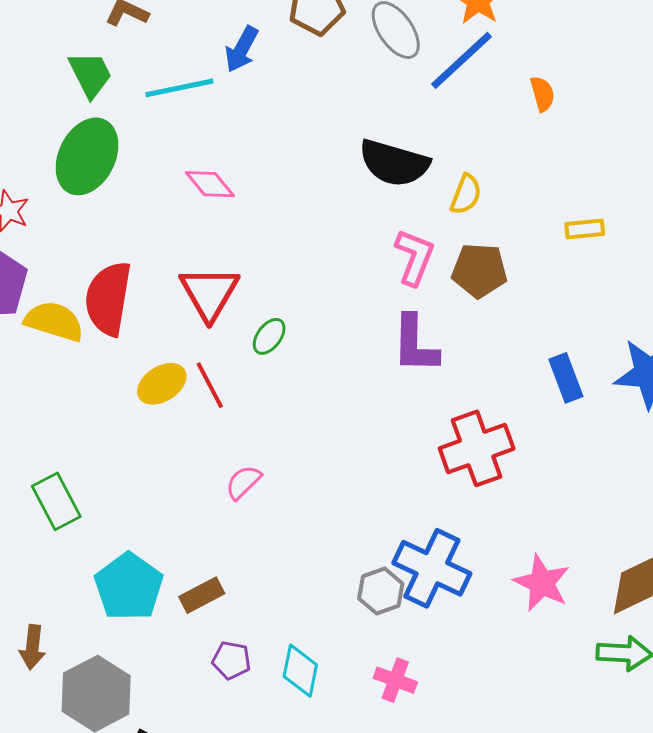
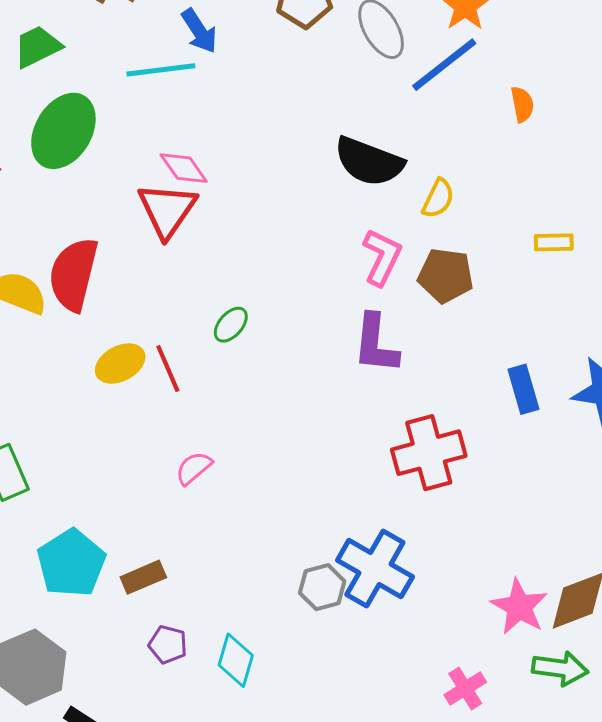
blue arrow: (242, 49) -> (199, 31), moved, turned -66
green trapezoid: (90, 74) -> (37, 46), moved, turned -94
red triangle: (209, 293) -> (167, 210), moved
pink star: (542, 583) -> (519, 607), moved
pink cross: (395, 680) -> (465, 689), moved, turned 33

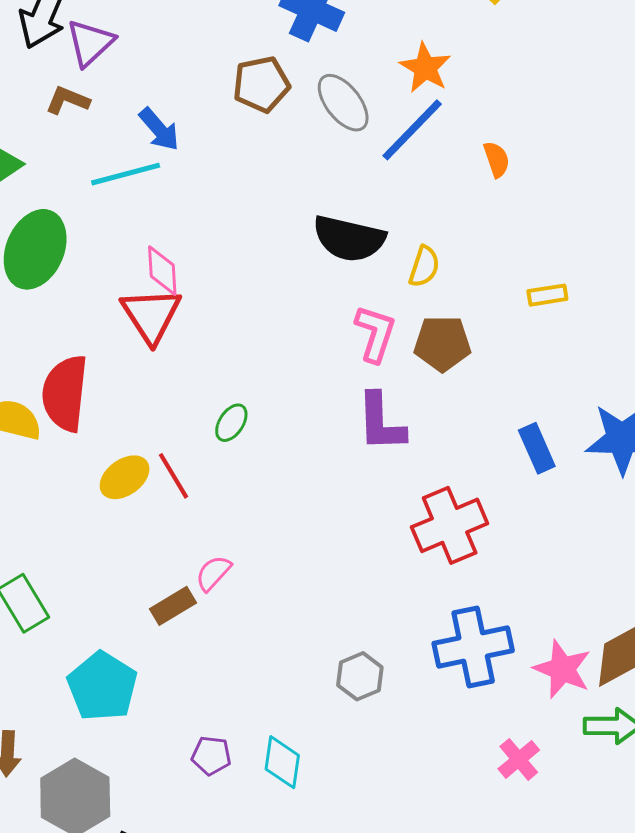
pink diamond: (184, 168) -> (162, 271), turned 39
blue cross: (375, 569) -> (473, 647), moved, turned -34
brown rectangle: (143, 577) -> (173, 606), moved

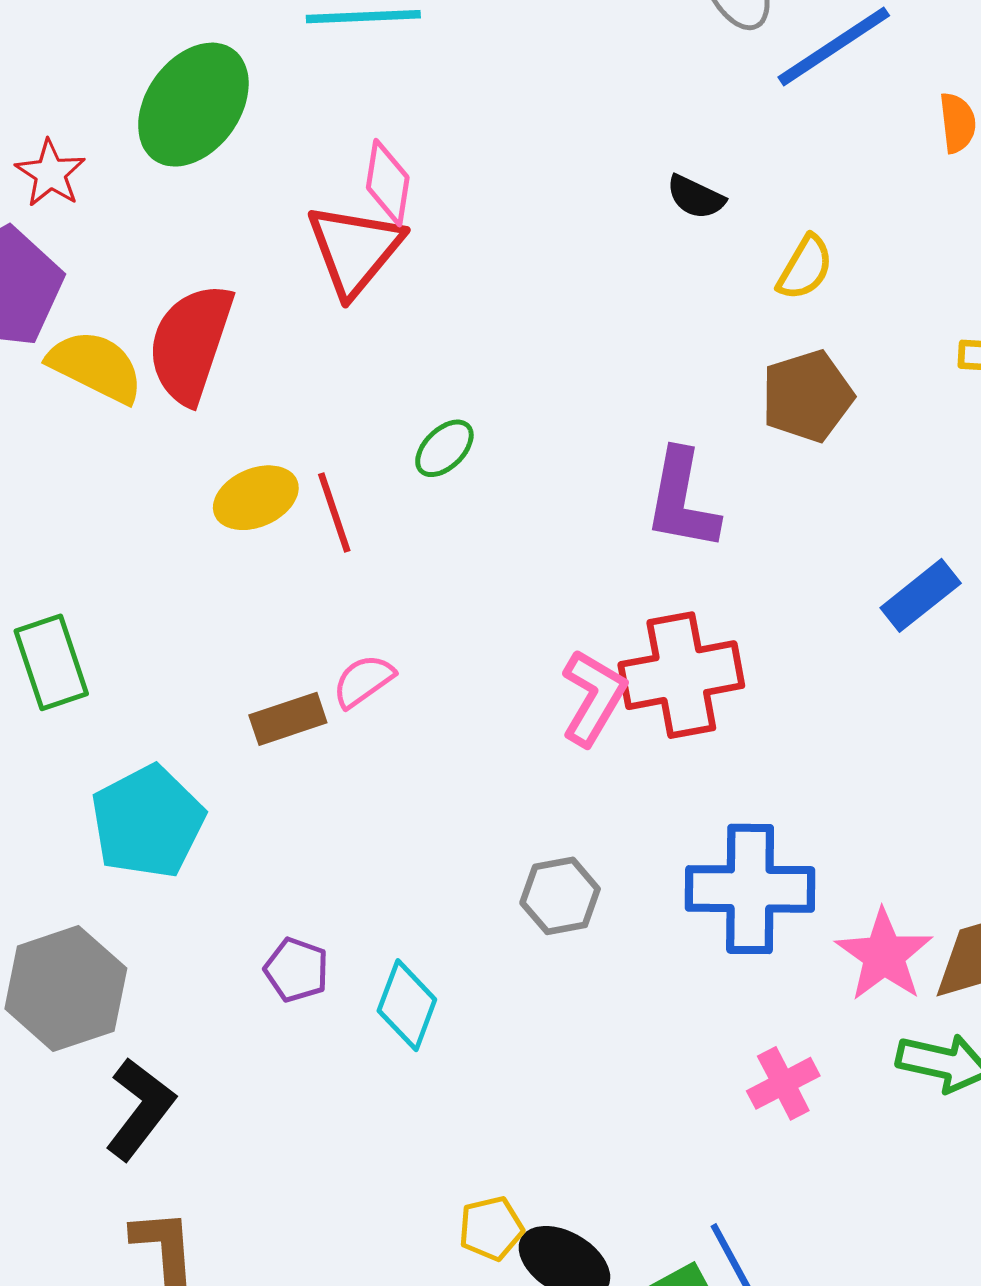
black semicircle: (349, 239) -> (696, 197), size x0.5
pink L-shape: (375, 333) -> (593, 697), moved
brown pentagon: (442, 343) -> (807, 396), turned -30
blue rectangle: (537, 448) -> (921, 595), turned 63
red cross: (450, 525) -> (681, 675), moved

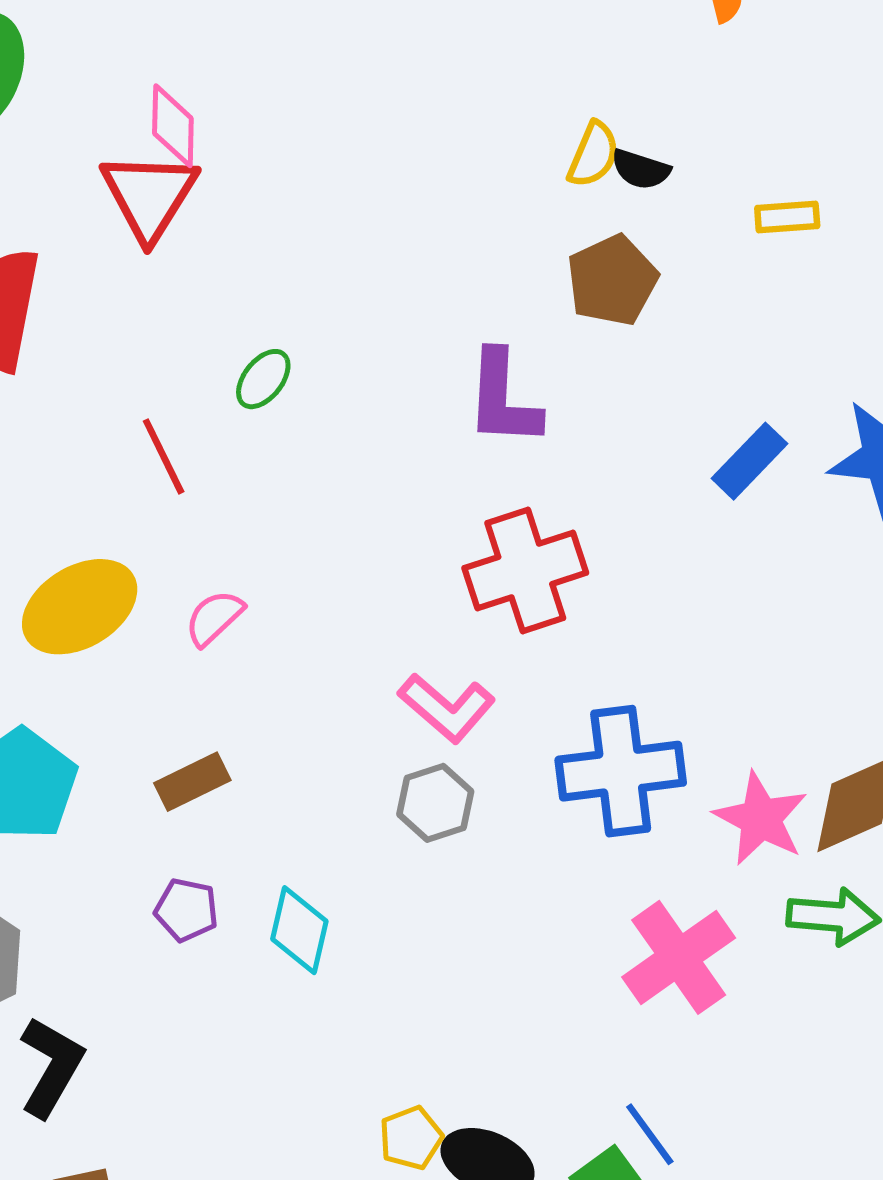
black semicircle: (696, 197) -> (641, 169), moved
yellow ellipse: (256, 498) -> (80, 607), moved, size x1.4
pink L-shape: (593, 697) -> (447, 708), moved, turned 108
brown rectangle: (288, 719) -> (192, 782), moved
pink cross: (783, 1083) -> (679, 957), size x1.6

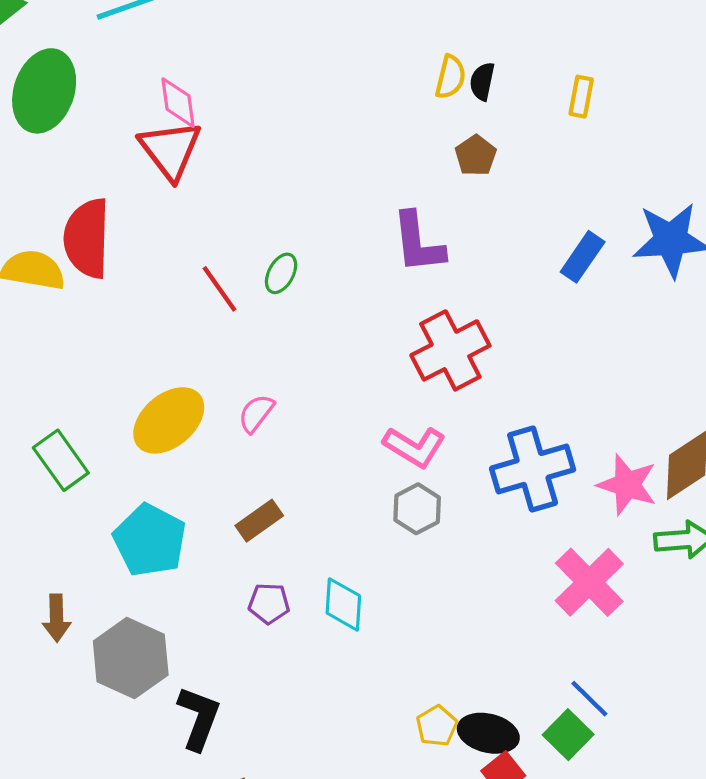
black semicircle: (641, 169) -> (482, 81), turned 93
yellow rectangle: (787, 217) -> (581, 97), turned -66
brown pentagon: (612, 280) -> (476, 155), size x0.7
green ellipse: (263, 379) -> (281, 273), moved
red line: (164, 456) -> (219, 289), moved

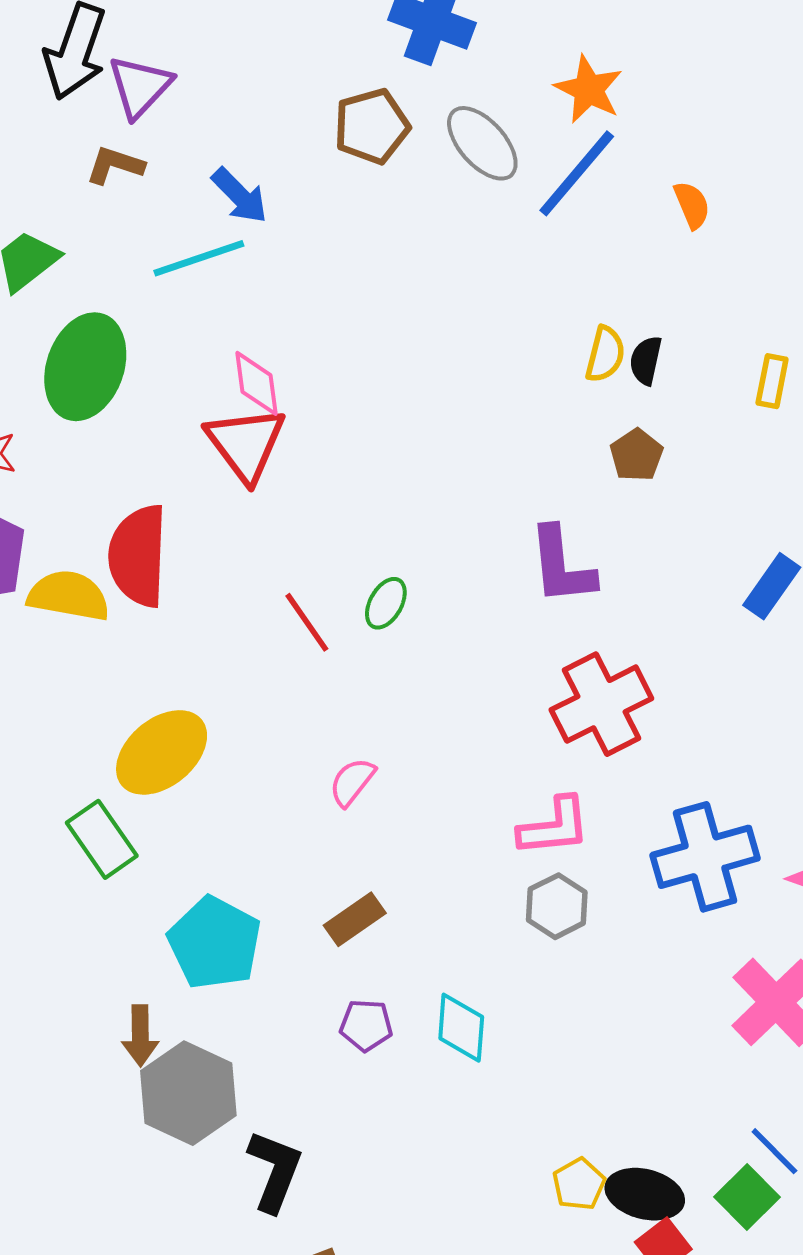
yellow ellipse: (169, 420) -> (162, 752), moved
pink L-shape: (414, 447) -> (554, 827), turned -38
brown arrow: (57, 618) -> (140, 1036), moved

